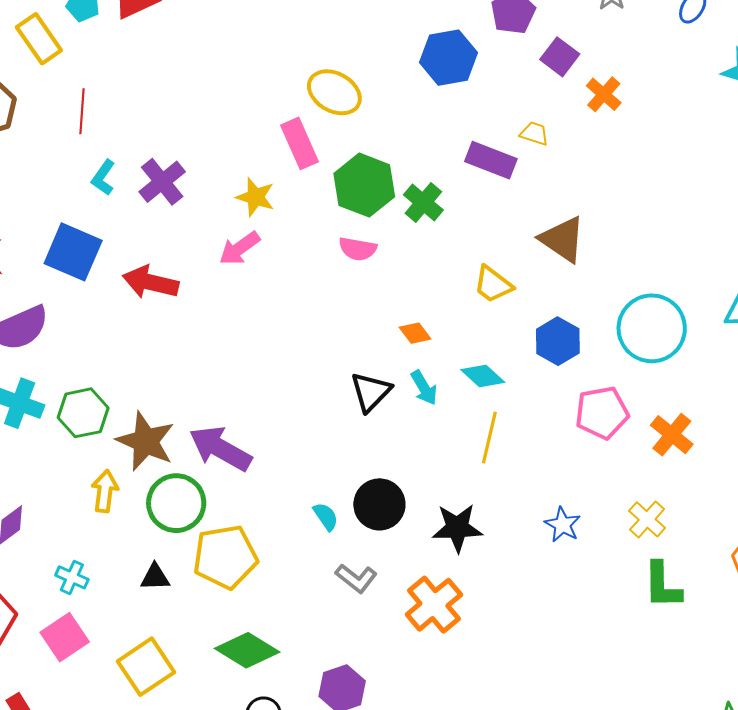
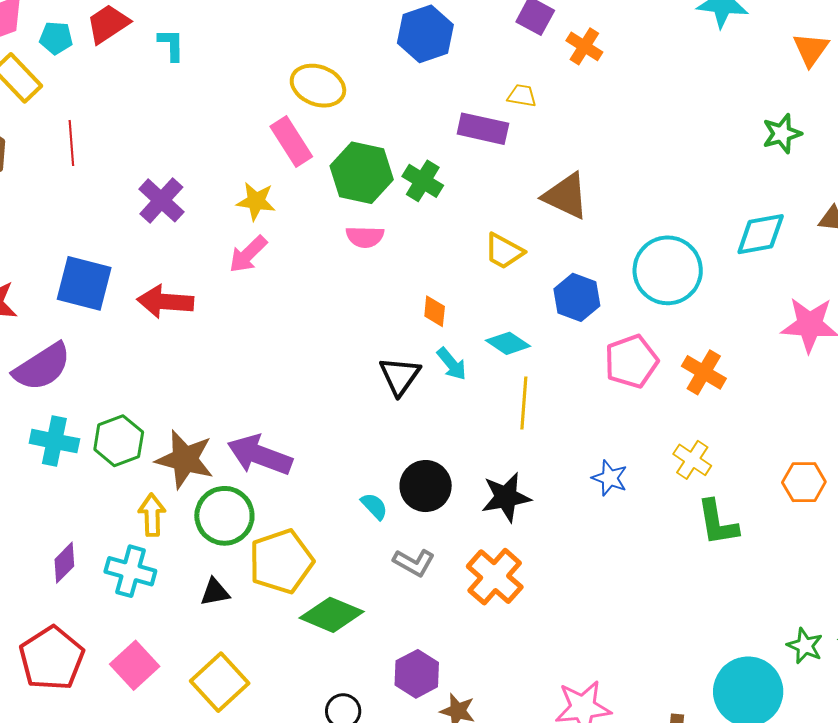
cyan L-shape: (103, 178) -> (171, 45), moved, turned 153
orange diamond: (415, 333) -> (435, 311), turned 52
cyan cross: (72, 577) -> (130, 571), moved, size x1.5
green diamond: (247, 650) -> (332, 615), moved

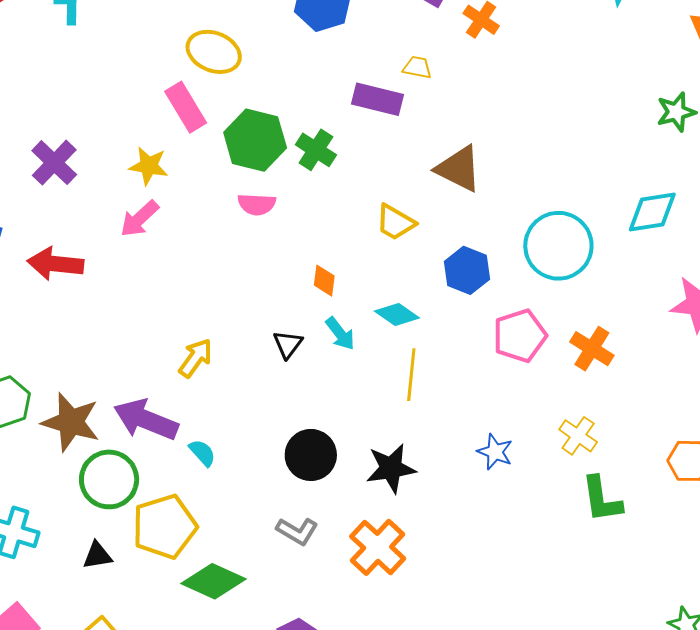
black triangle: (400, 376) -> (288, 344), size x0.7
cyan semicircle: (374, 506) -> (202, 453), moved
yellow arrow: (152, 515) -> (196, 358), moved, turned 36

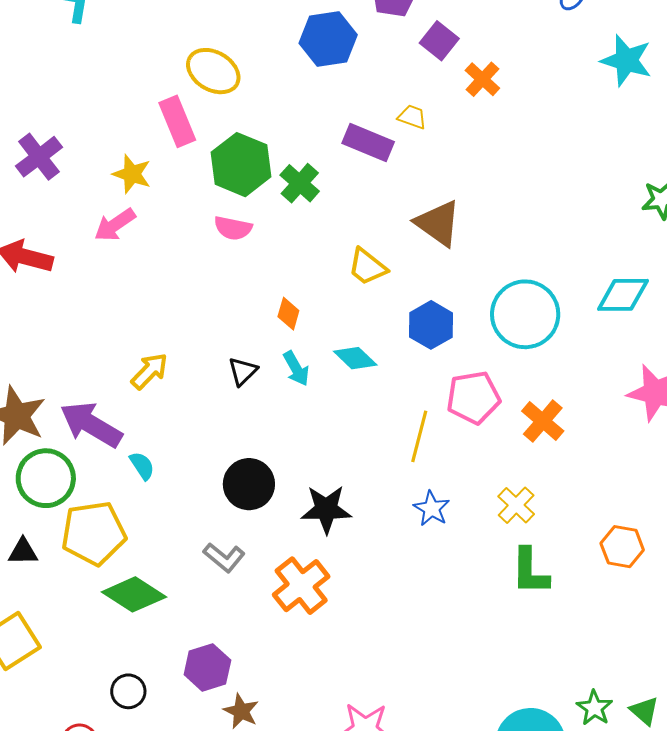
yellow line: (411, 375) -> (419, 436), moved

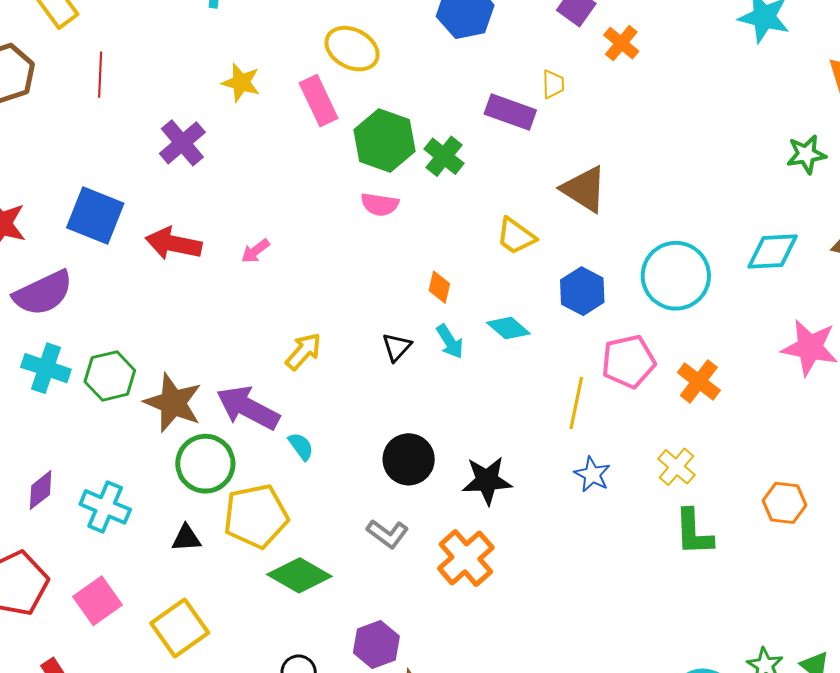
yellow trapezoid: (412, 117) -> (553, 84), turned 72
yellow star: (132, 174) -> (241, 83), moved
pink arrow: (115, 225) -> (255, 251), moved, size x0.7

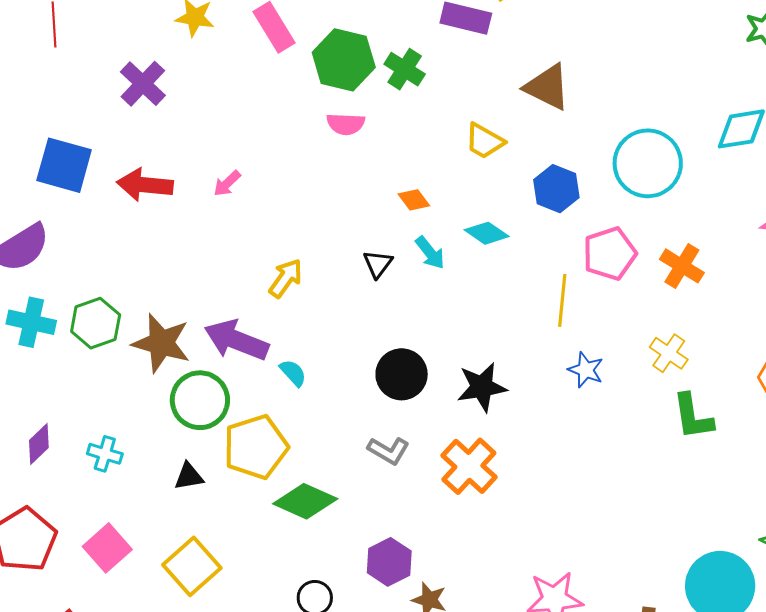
orange diamond: (439, 287) -> (414, 200), turned -44
cyan cross: (105, 507) -> (105, 454), size x0.7

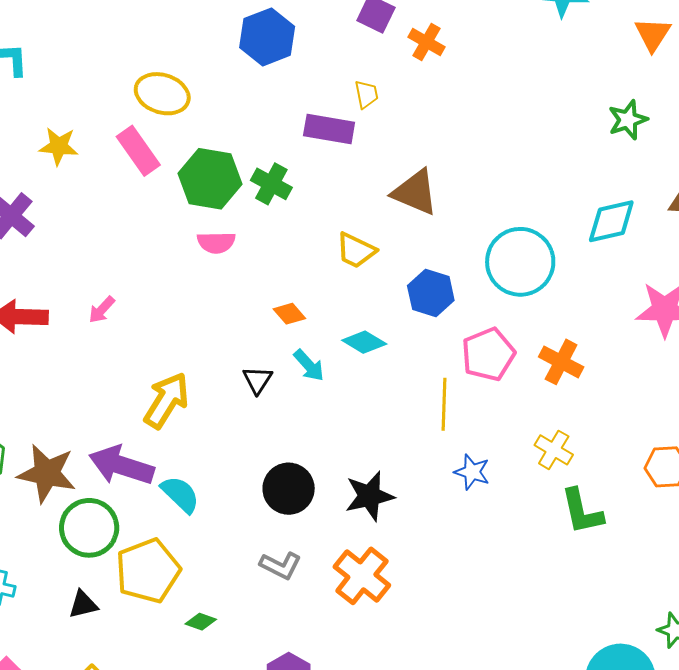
yellow arrow: (286, 278) -> (167, 400), size x1.4
cyan semicircle: (293, 373) -> (180, 494), size x1.4
green diamond: (305, 501) -> (201, 622), size x0.5

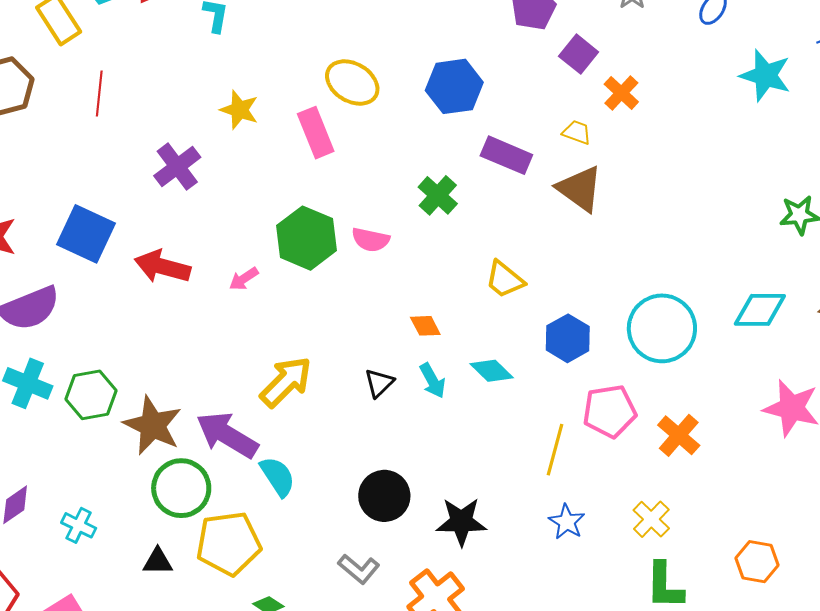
blue hexagon: (267, 37) -> (454, 86), moved
yellow trapezoid: (366, 94) -> (577, 132), moved, turned -72
green hexagon: (210, 179) -> (306, 238), moved
brown triangle: (415, 192) -> (580, 189), moved

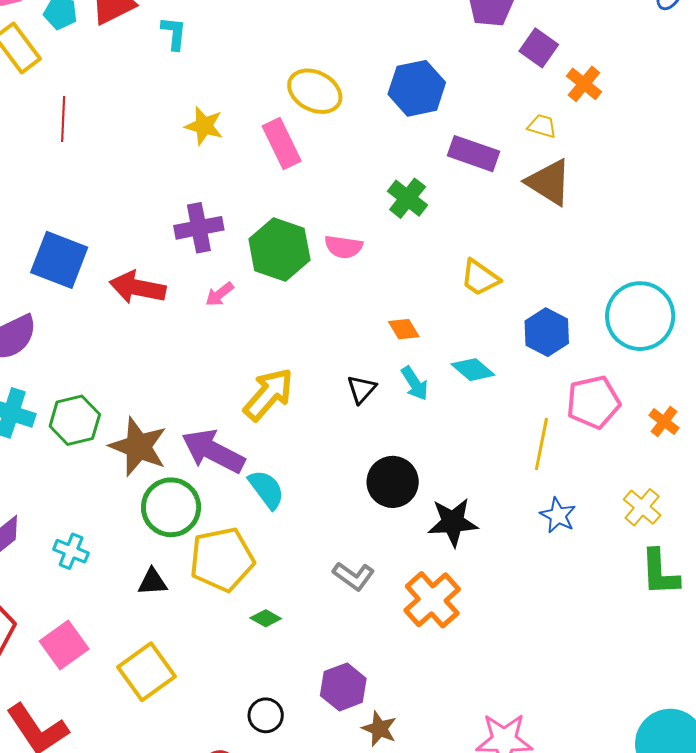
purple cross: (177, 167) -> (199, 228), moved, turned 30
orange cross: (679, 435) -> (664, 422), size x0.7
black circle: (384, 496) -> (393, 482), moved

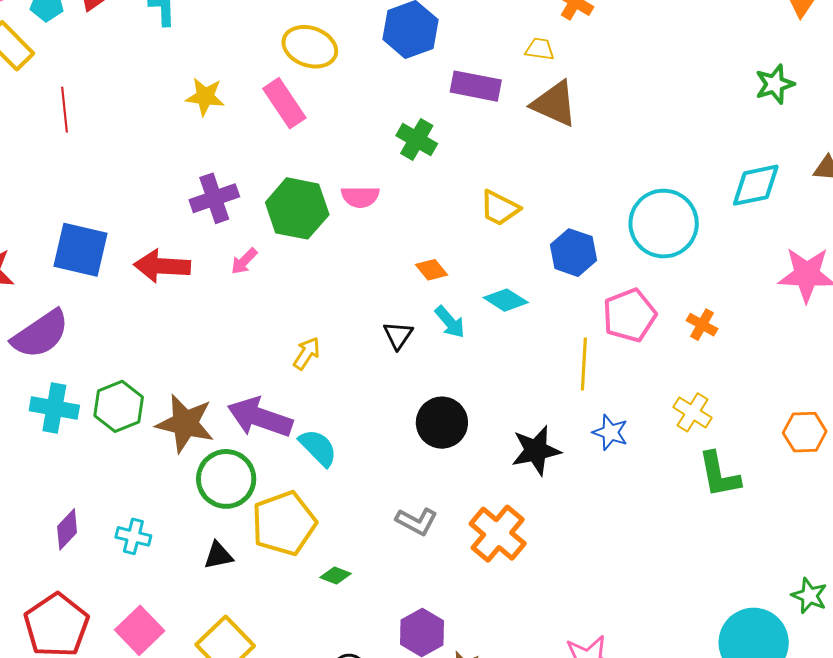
yellow arrow: (268, 394) -> (307, 353), size x0.6
black star: (453, 522) -> (536, 450), moved

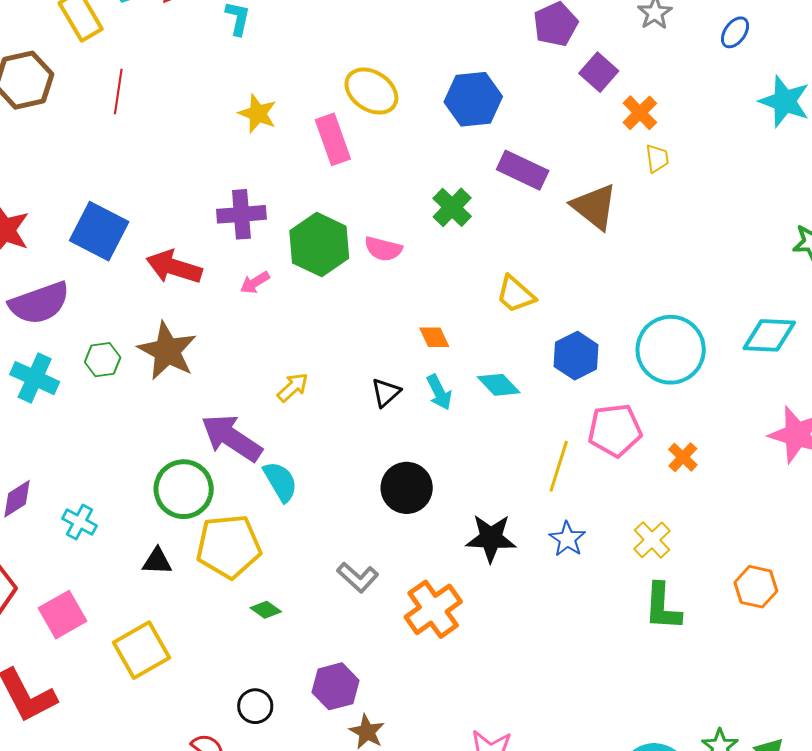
yellow trapezoid: (540, 49) -> (657, 158), moved, turned 60
green hexagon: (119, 406) -> (103, 360), moved, size x0.7
brown star: (185, 423) -> (167, 351), moved

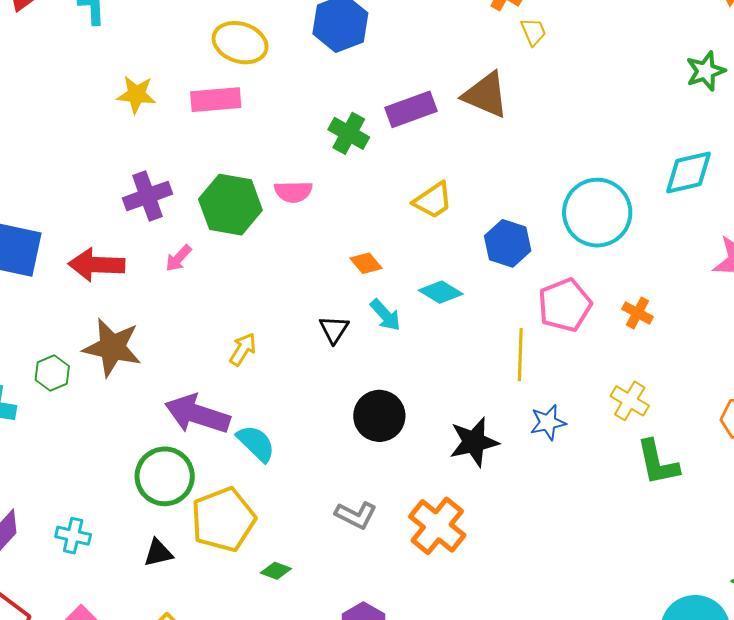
pink rectangle: (333, 139) -> (216, 100), turned -60
purple rectangle: (523, 170) -> (411, 109), moved, turned -30
yellow trapezoid: (515, 294) -> (433, 200), turned -60
blue star: (567, 539) -> (548, 422), turned -30

